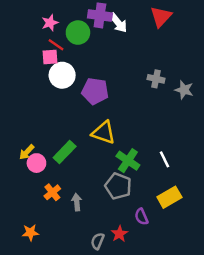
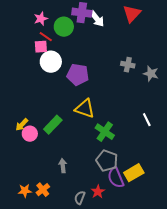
white line: (165, 159) -> (147, 120), moved
gray pentagon: (118, 186) -> (107, 161), moved
orange cross: (52, 192) -> (43, 190), moved
yellow rectangle: (169, 197) -> (134, 173), moved
purple semicircle: (141, 217) -> (116, 178), size x1.5

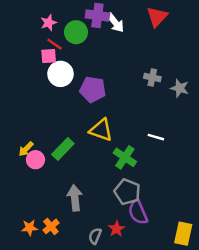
white line: (147, 120) -> (156, 137), moved, turned -48
gray arrow: (63, 166) -> (75, 198), size x1.5
yellow rectangle: (134, 173) -> (183, 234), moved, turned -48

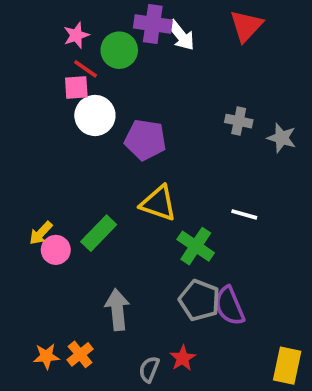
purple semicircle: (138, 212) -> (229, 306), moved

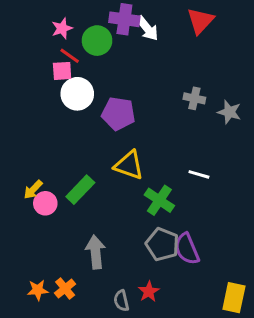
gray semicircle: (149, 369) -> (121, 301), turned -35

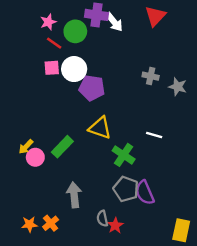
pink square: (62, 71) -> (52, 68), moved
white circle: (77, 94) -> (74, 69), moved
gray semicircle: (121, 301) -> (102, 218), moved

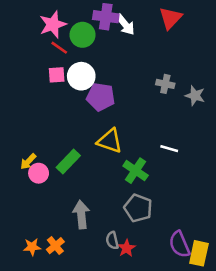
pink star: (48, 22) -> (53, 24), size x1.5
purple semicircle: (145, 193) -> (180, 244), moved

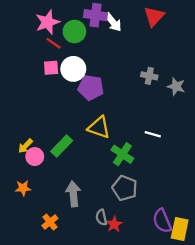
orange star: (32, 247) -> (23, 188), moved

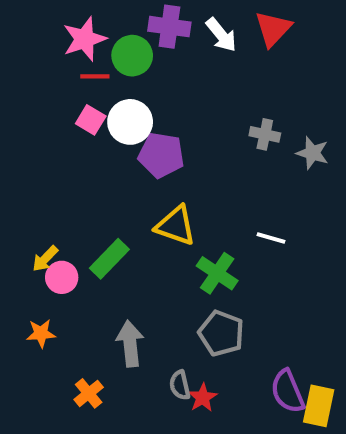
white arrow: (113, 22) -> (221, 35), moved
red line: (53, 43) -> (95, 76), turned -35
pink square: (51, 68) -> (91, 120), turned 35

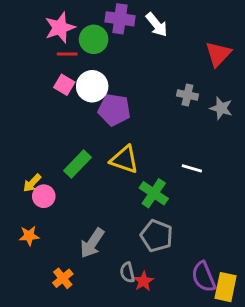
red triangle: (273, 29) -> (218, 54), moved
green rectangle: (109, 259) -> (77, 164), moved
gray arrow: (130, 344) -> (92, 243), turned -140

